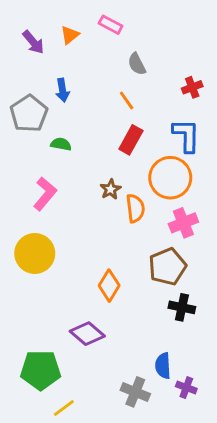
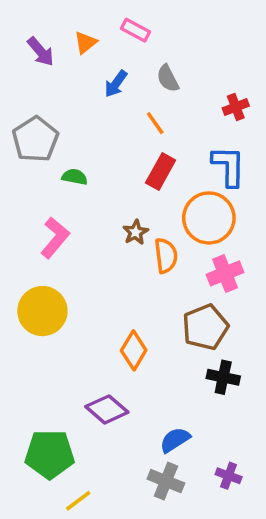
blue arrow: (62, 90) -> (116, 84), moved, turned 45
blue semicircle: (163, 366) -> (175, 440), moved, turned 60

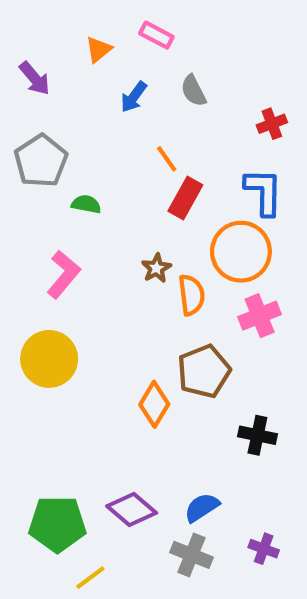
purple arrow: (41, 52) -> (35, 78), moved
orange line: (155, 123) -> (167, 159), moved
brown pentagon: (205, 327) -> (204, 371), moved
purple diamond: (107, 409) -> (132, 510), moved

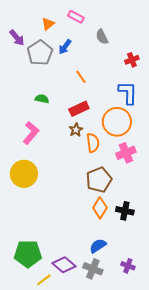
gray semicircle: (194, 91) -> (102, 37), moved
gray pentagon: (41, 161) -> (40, 53), moved
red rectangle: (185, 198) -> (79, 109), moved, turned 36
orange diamond: (154, 404) -> (100, 208), moved
purple diamond: (132, 510) -> (64, 265), moved

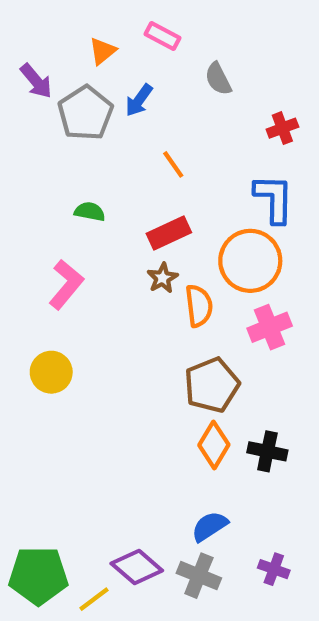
yellow circle: (24, 174) -> (51, 372), size x0.7
green pentagon: (28, 254) -> (38, 576), moved

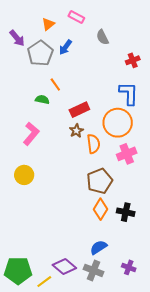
orange line: (173, 164) -> (55, 84), moved

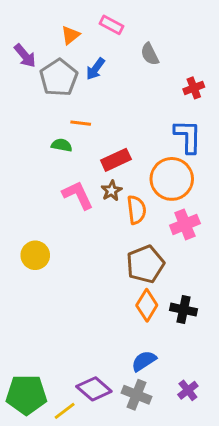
orange line: (55, 84) -> (81, 123), turned -48
pink L-shape: (31, 134) -> (78, 195), moved, turned -65
purple cross: (129, 267) -> (188, 390), turned 32

